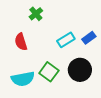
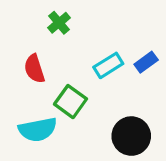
black circle: (80, 70) -> (131, 136), moved
green square: (49, 72) -> (71, 102), moved

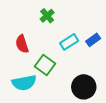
green cross: (59, 23) -> (47, 16), moved

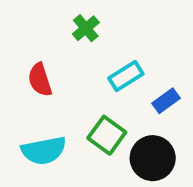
blue rectangle: (93, 40) -> (166, 101), moved
green square: (45, 65) -> (107, 135), moved

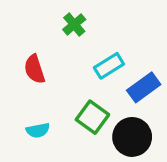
blue rectangle: (166, 101) -> (144, 87), size x1.4
cyan semicircle: (44, 150) -> (38, 130), size x0.6

